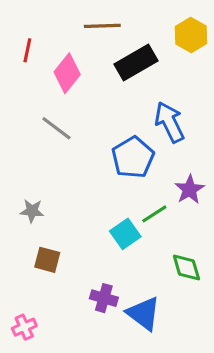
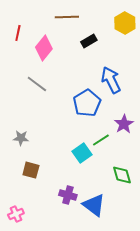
black rectangle: (136, 63) -> (89, 41), size x0.6

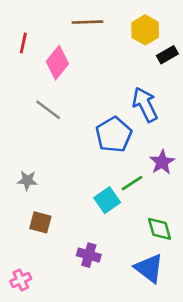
yellow hexagon: (125, 23) -> (145, 30), moved
black rectangle: (89, 41) -> (167, 55), moved
blue triangle: (94, 205) -> (149, 268), moved

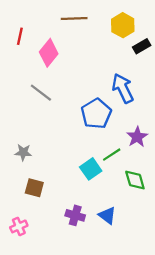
green diamond: (159, 229) -> (135, 180), moved
blue triangle: (149, 268) -> (107, 215), moved, size x0.7
pink cross: (21, 280) -> (19, 226), moved

